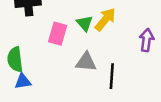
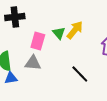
gray triangle: (86, 62) -> (33, 63), moved
black line: (112, 76) -> (80, 74), turned -48

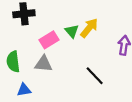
pink rectangle: (38, 41) -> (49, 40), turned 42
blue triangle: (11, 78) -> (24, 90), moved

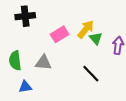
green triangle: (72, 31) -> (96, 38), moved
pink rectangle: (49, 40) -> (60, 34), moved

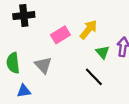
green triangle: (96, 38) -> (103, 52), moved
gray triangle: (43, 63) -> (43, 65), turned 42

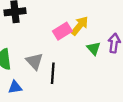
pink rectangle: (60, 35) -> (62, 31), moved
black line: (94, 77) -> (53, 73), moved, turned 48

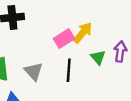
black line: (53, 73) -> (69, 70), moved

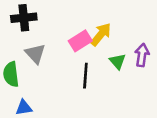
gray triangle: (34, 71) -> (35, 54), moved

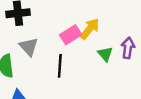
black line: (85, 76) -> (60, 66), moved

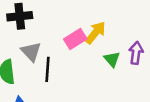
black line: (60, 66) -> (47, 69), moved

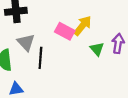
pink rectangle: (75, 39) -> (65, 31), turned 60

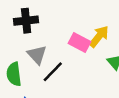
black line: (40, 58) -> (53, 72), turned 40

